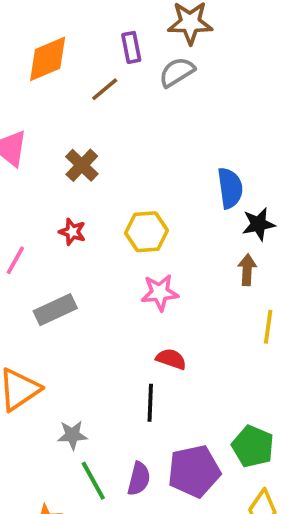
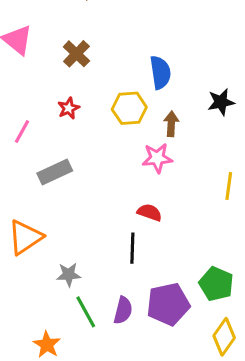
blue semicircle: (230, 188) -> (160, 73), moved
red star: (72, 232) -> (69, 108), turned 30
brown arrow: (247, 270) -> (171, 124), moved
pink star: (160, 293) -> (157, 158), moved

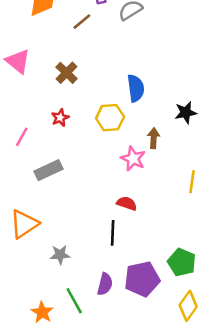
brown arrow: (171, 124) -> (154, 138), moved
pink star: (157, 158) -> (133, 159), turned 30
green line: (86, 312) -> (74, 301), moved

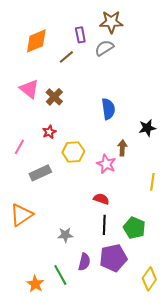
pink triangle: (18, 61) -> (29, 89), moved
yellow hexagon: (110, 118) -> (73, 152), moved
black line: (113, 233) -> (104, 225), moved
gray star: (60, 255) -> (65, 235), moved
green pentagon: (182, 262) -> (134, 228), moved

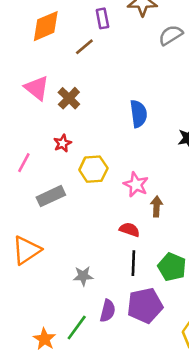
gray semicircle: (104, 48) -> (171, 35), moved
brown arrow: (122, 148) -> (157, 206), moved
green line: (60, 275) -> (77, 327), turned 65

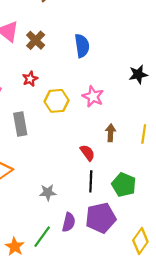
blue semicircle: (138, 114) -> (82, 46), moved
pink star: (136, 185) -> (93, 96), moved
gray rectangle: (51, 196) -> (20, 124), turned -75
red semicircle: (129, 230) -> (87, 153), turned 35

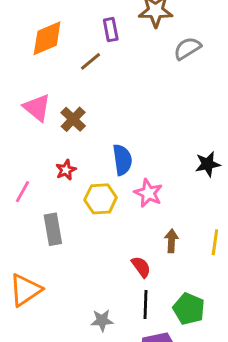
blue semicircle: (82, 46) -> (122, 160), moved
gray star: (48, 192) -> (102, 320), moved

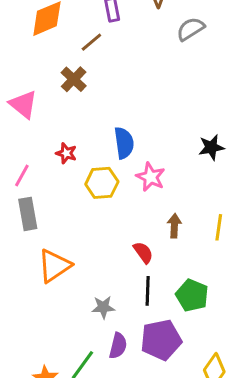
pink triangle: (37, 108) -> (23, 104), moved
brown cross: (73, 119) -> (74, 79), moved
red star: (66, 170) -> (66, 153), turned -30
gray rectangle: (53, 229) -> (28, 214), moved
orange triangle: (25, 290) -> (54, 266), moved

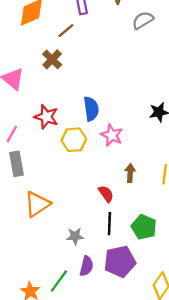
red star: (66, 153) -> (46, 117), size x1.5

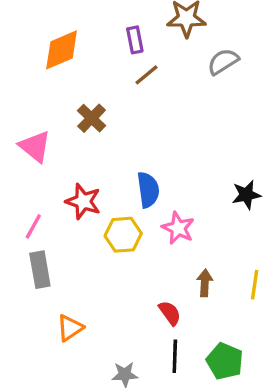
brown line: (66, 31) -> (146, 75), moved
orange triangle: (37, 204) -> (70, 328), size x0.7

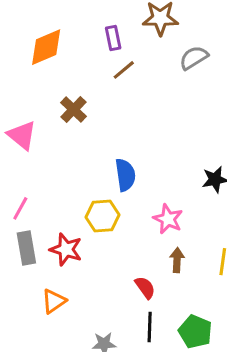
red star: (83, 201) -> (66, 249), moved
pink star: (178, 228) -> (168, 219), moved

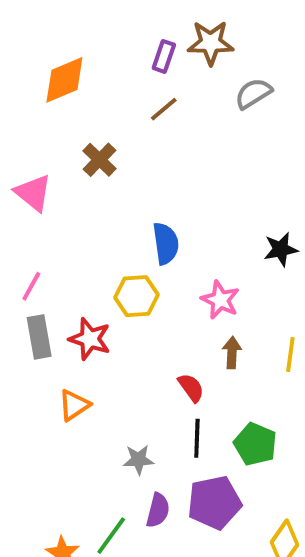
purple rectangle: (113, 38) -> (164, 56), moved, turned 30

